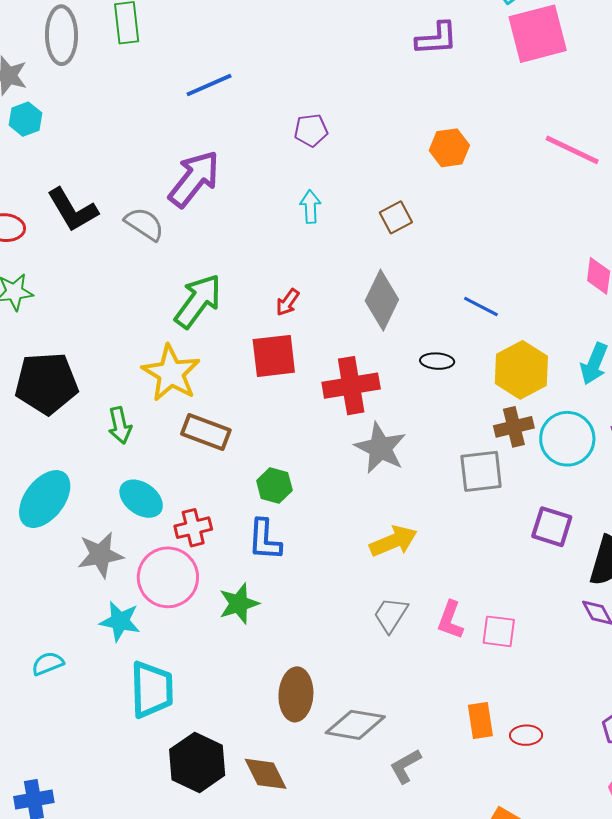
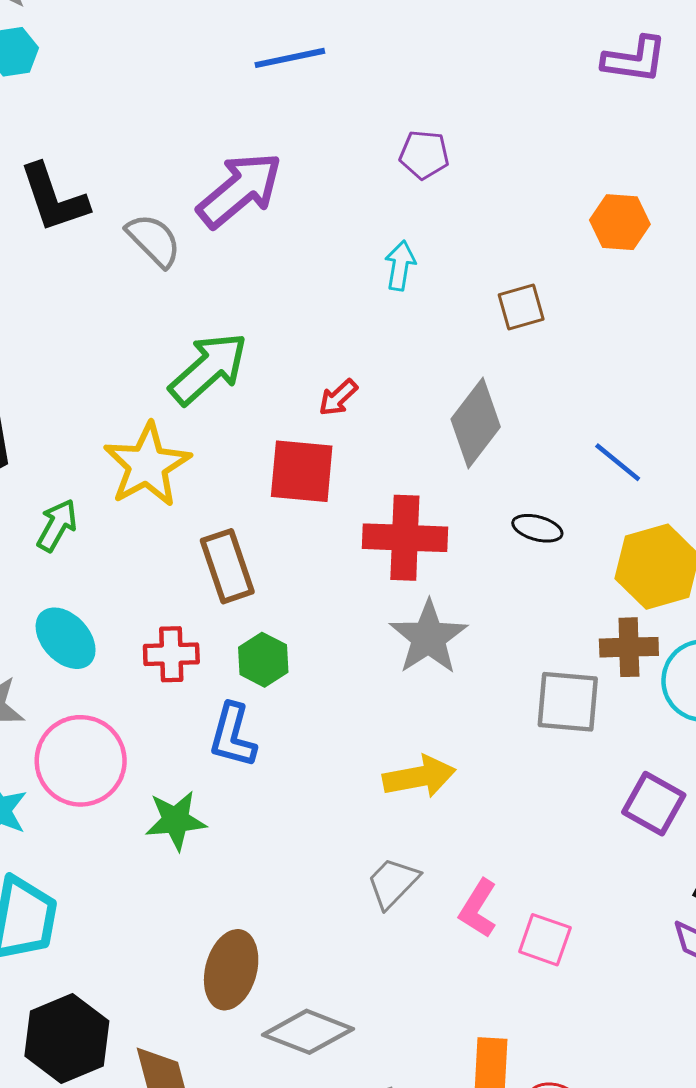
green arrow: (120, 425) -> (57, 525), turned -150
brown rectangle: (206, 432) -> (227, 566), moved, turned 39
red cross: (193, 528) -> (171, 654), moved

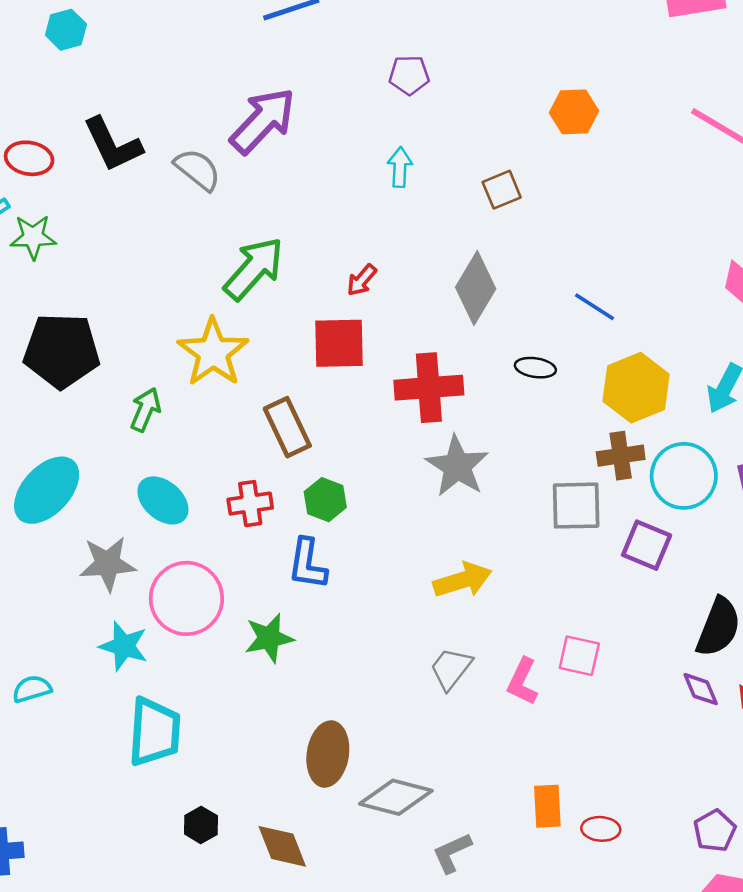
purple square: (654, 804) -> (647, 545), moved
pink square: (545, 940) -> (579, 656), moved
black hexagon: (67, 1039) -> (201, 825), size x0.5

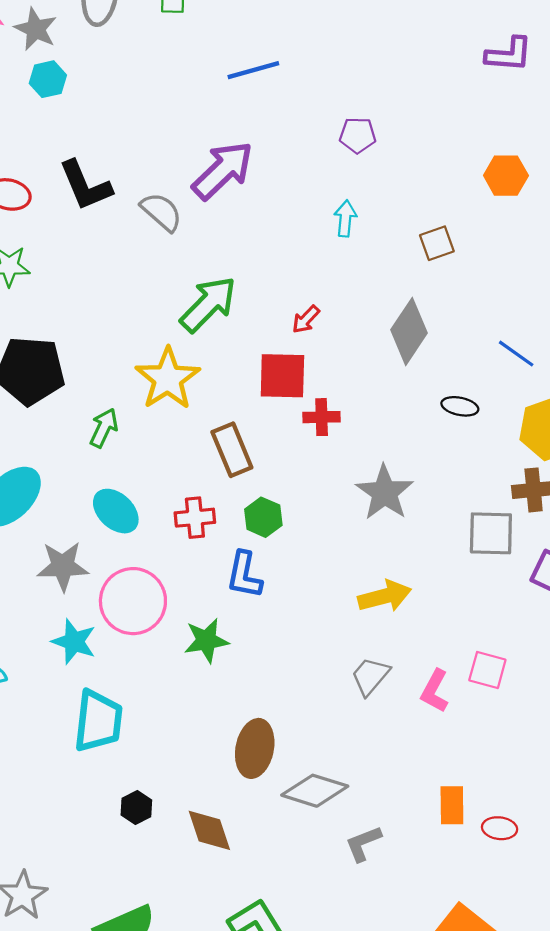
red cross: (429, 388) -> (322, 417), moved, size x0.6

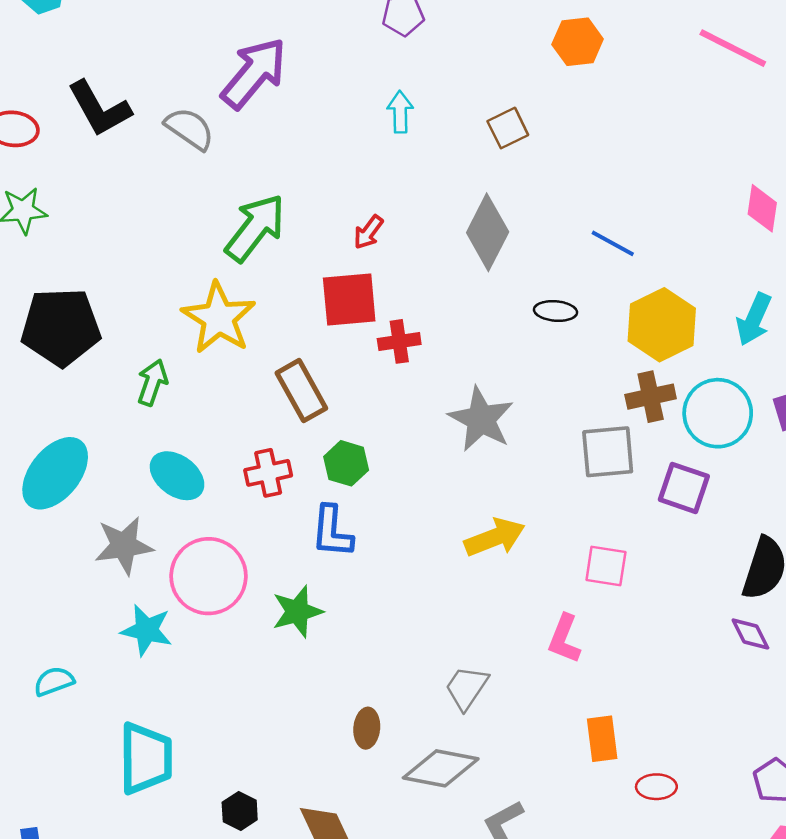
pink square: (487, 670) -> (606, 566), moved
gray trapezoid: (370, 676) -> (467, 688), moved
cyan trapezoid: (98, 721) -> (146, 758), moved
brown ellipse: (255, 748) -> (367, 728), size x0.6
orange rectangle: (452, 805) -> (602, 739), moved

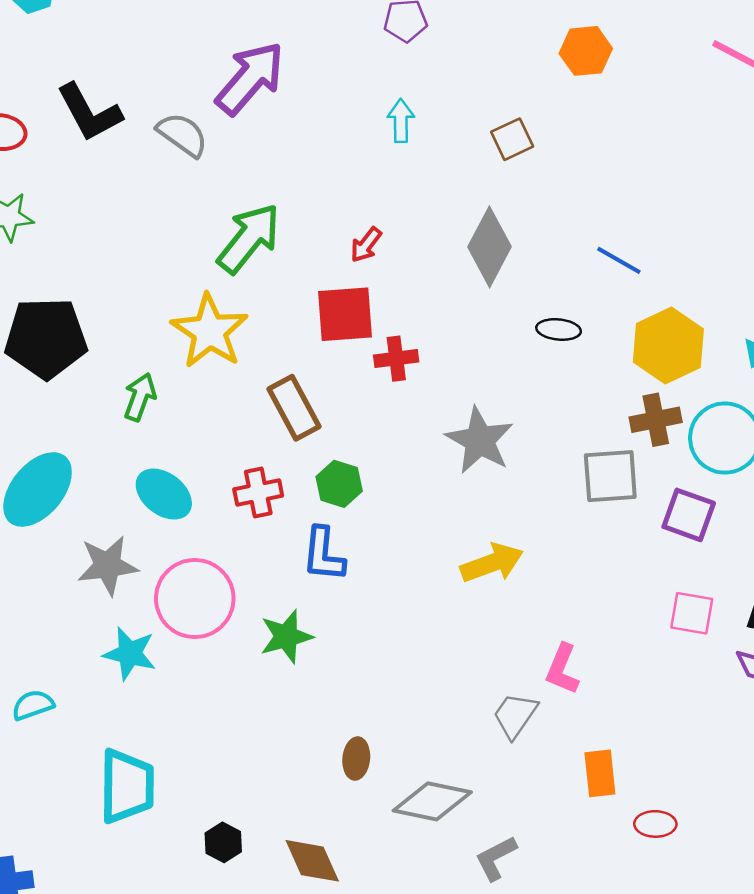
pink square: (606, 566) -> (692, 613), moved
gray trapezoid: (467, 688) -> (515, 715), moved

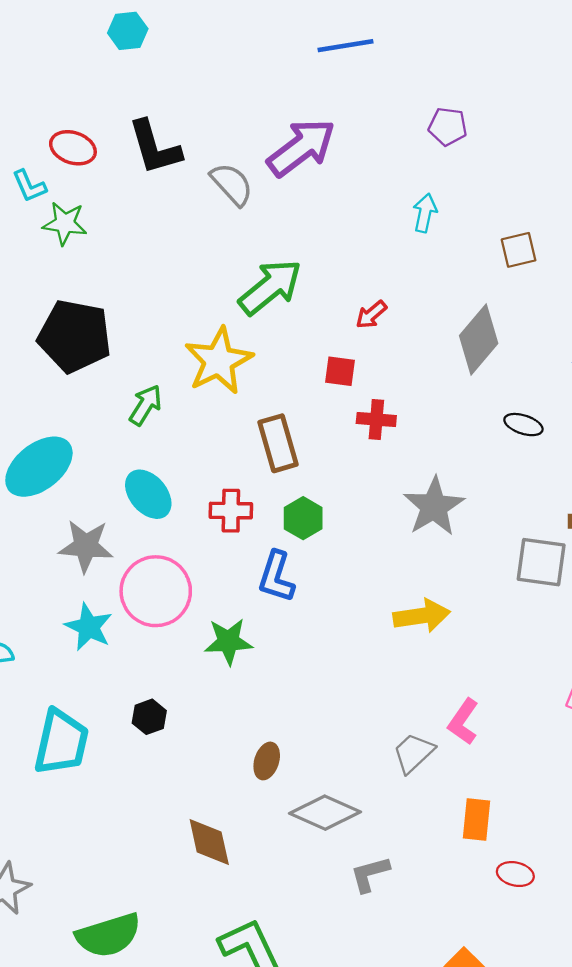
red square: (345, 314) -> (340, 371), size x0.6
black hexagon: (223, 842) -> (149, 717), moved

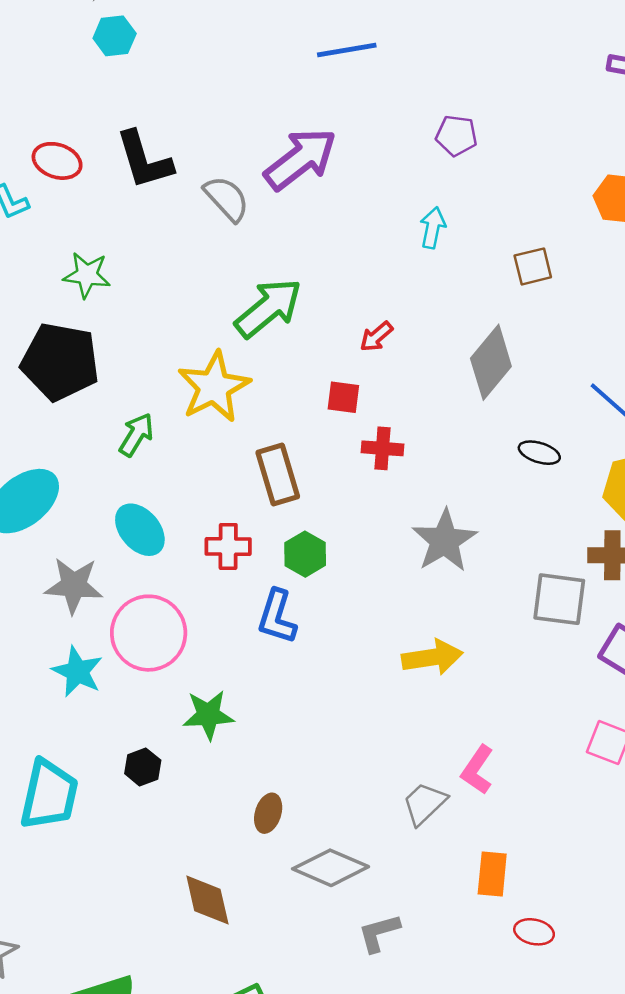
green star: (65, 223) -> (87, 275), moved
green star: (228, 641) -> (208, 715), moved

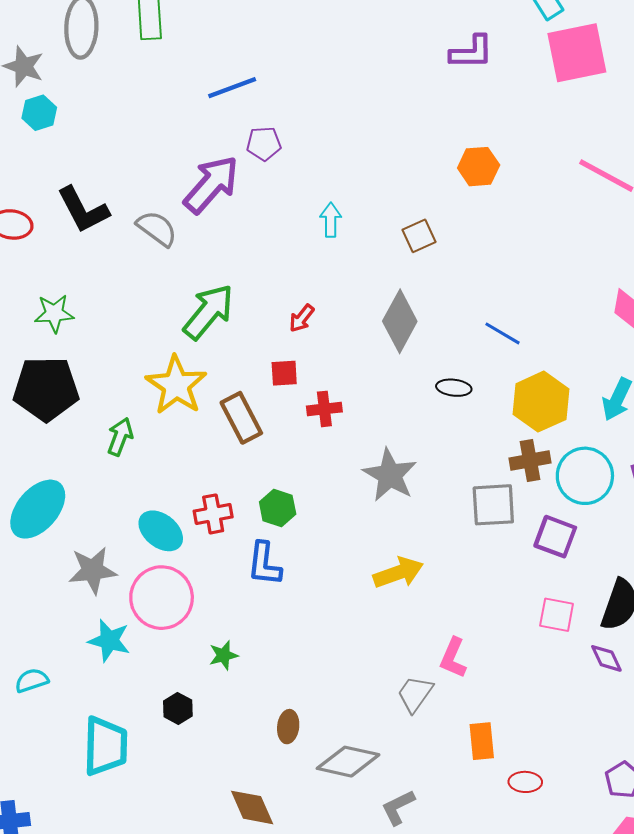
purple pentagon: (456, 135) -> (264, 144), moved
brown rectangle: (278, 474) -> (241, 418), moved
cyan ellipse: (140, 530) -> (161, 531), moved
green star: (208, 715) -> (224, 655), size x0.7

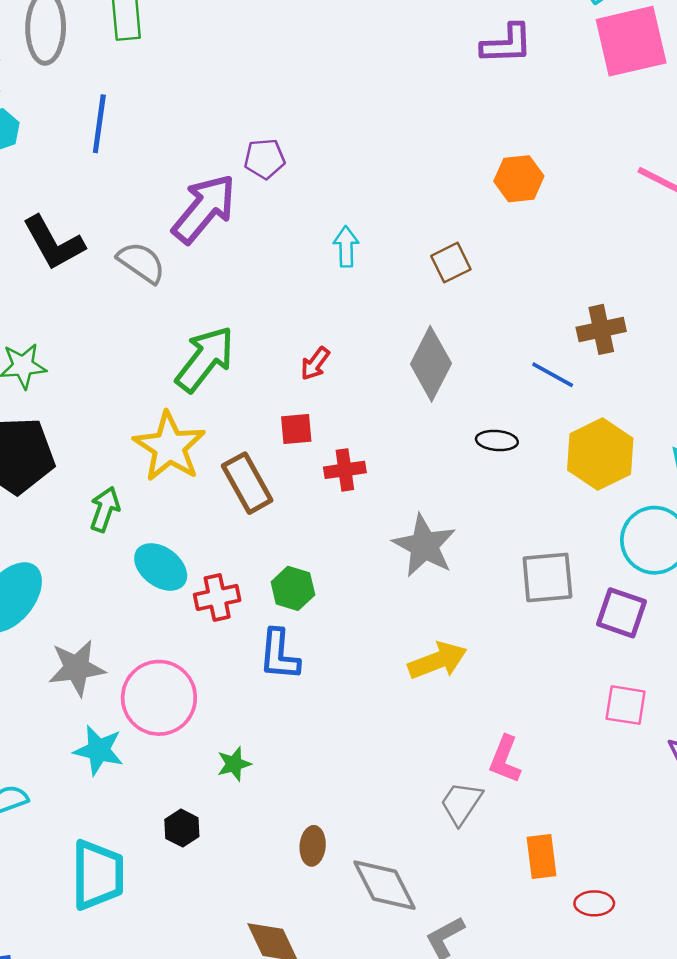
blue line: (232, 88) -> (99, 124), moved, turned -60
brown cross: (530, 460) -> (601, 329), moved
cyan ellipse: (161, 531) -> (161, 567), moved
gray diamond: (348, 762) -> (384, 885), turned 52

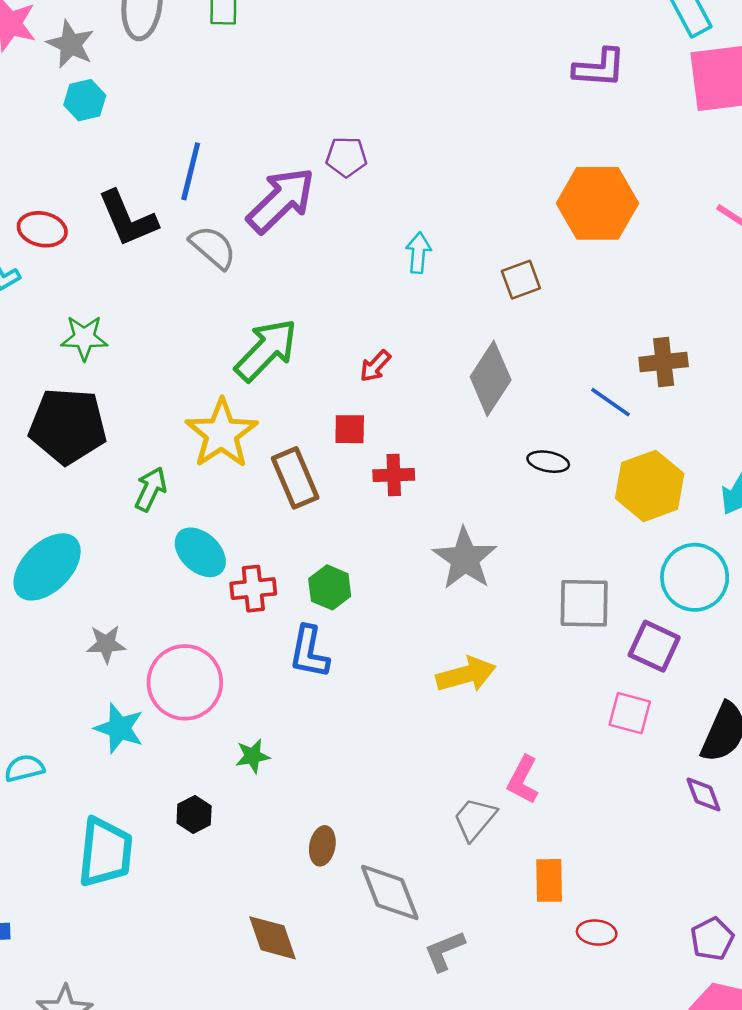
blue line: (99, 124) -> (191, 171), moved
orange hexagon: (519, 179) -> (597, 203), size x1.6
gray star: (77, 668) -> (106, 644), size x0.7
pink square: (626, 705) -> (630, 713), moved

